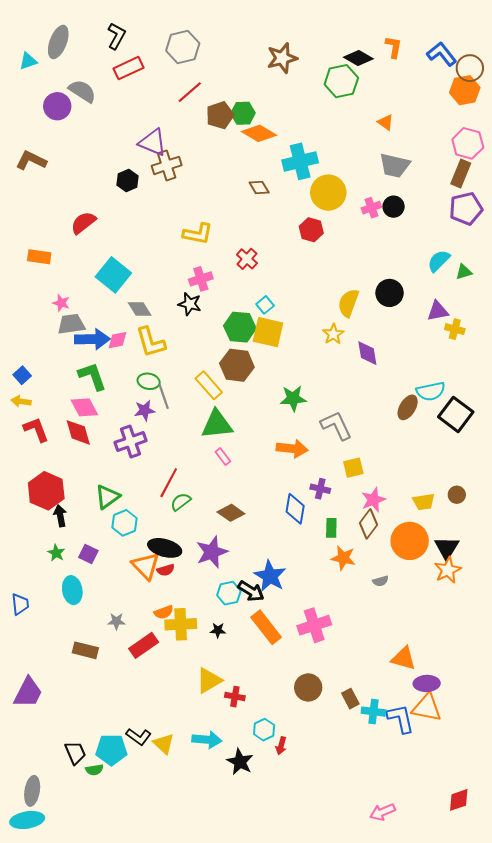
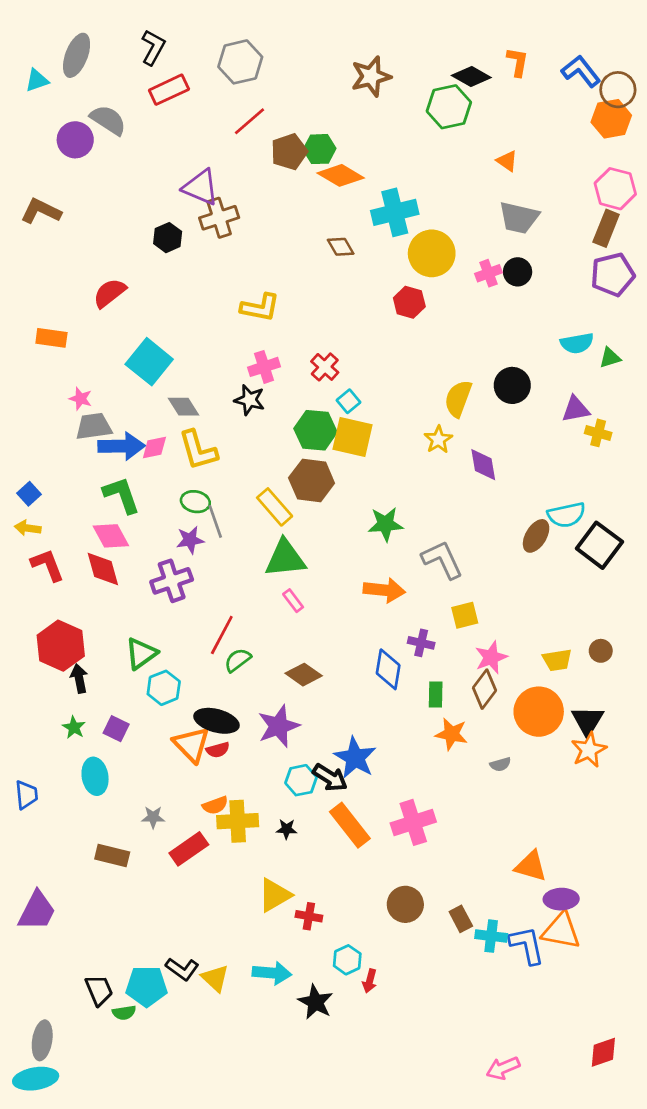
red cross: (247, 259) -> (325, 367), moved
cyan semicircle: (439, 261) -> (577, 343), turned -145

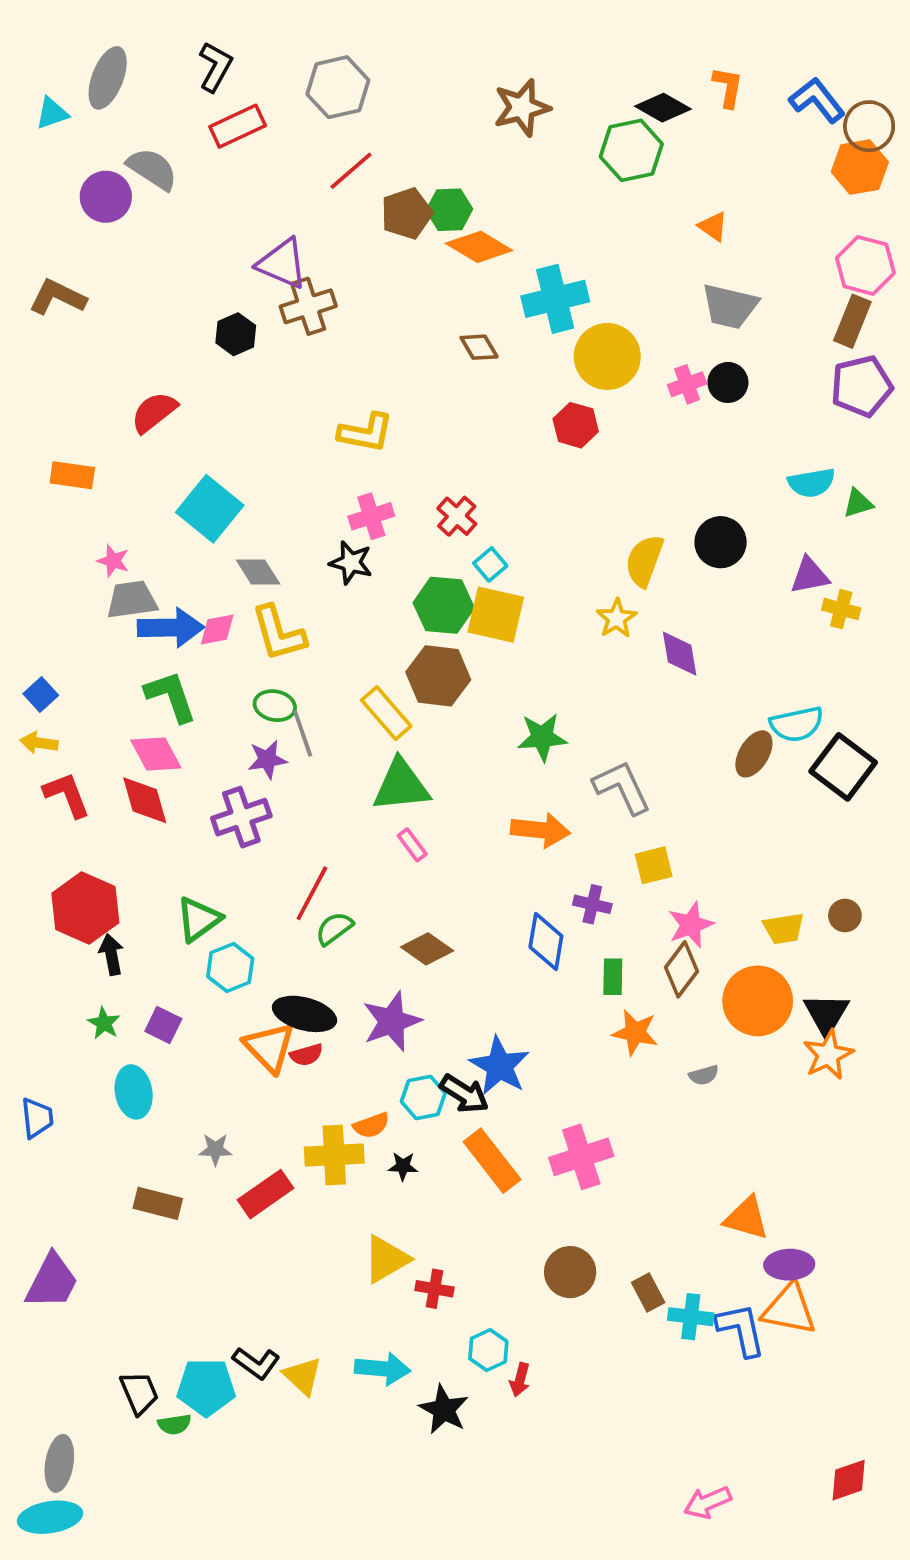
orange semicircle: (215, 805) -> (371, 1125), moved

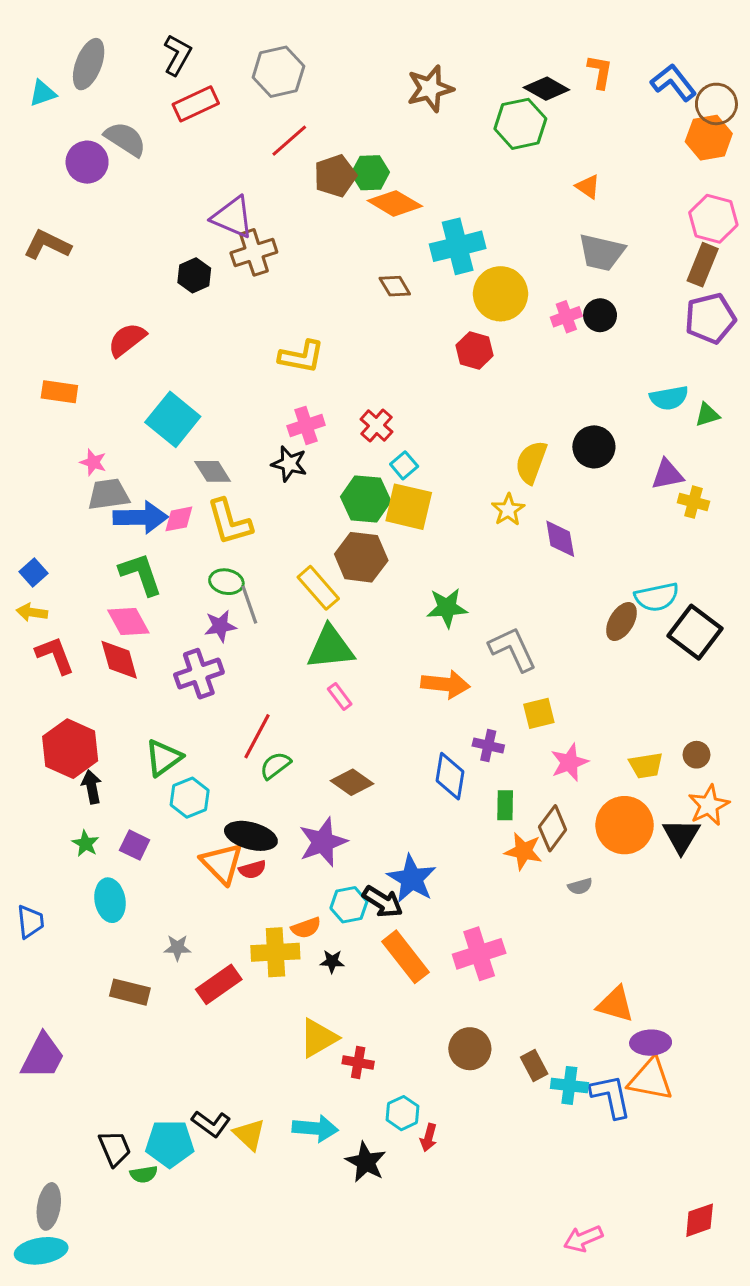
brown diamond: (682, 969) -> (553, 828), moved
orange star: (828, 1055) -> (709, 805), moved

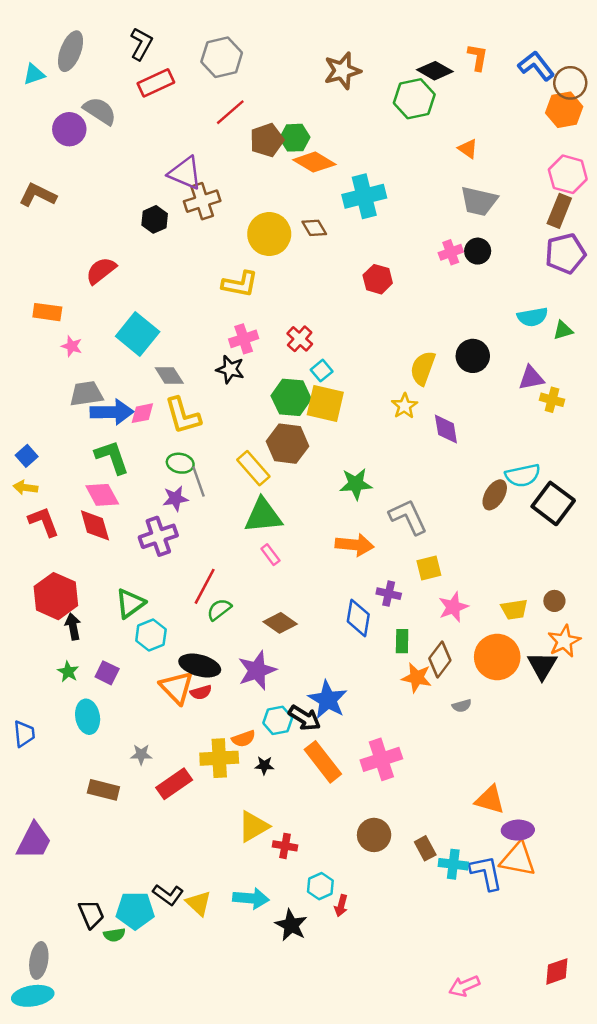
yellow circle: (501, 294) -> (269, 234), moved
pink star: (93, 462) -> (72, 346), moved

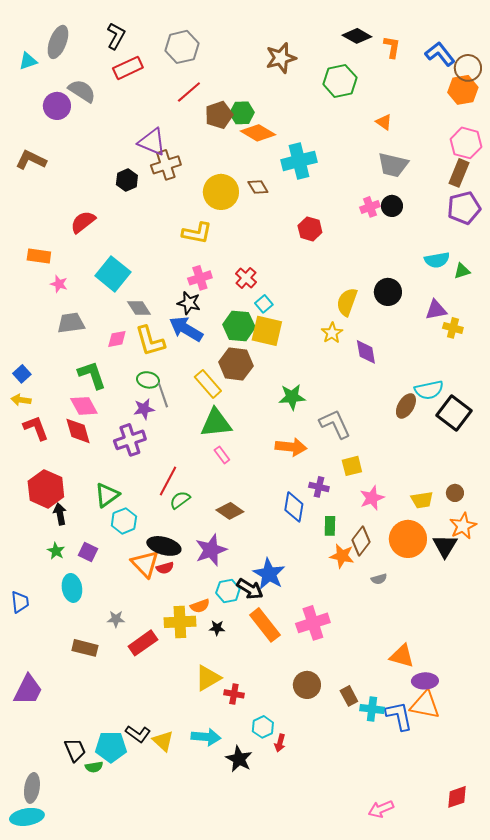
black diamond: (435, 71) -> (357, 36), moved
blue arrow: (112, 412) -> (186, 329), moved, turned -148

